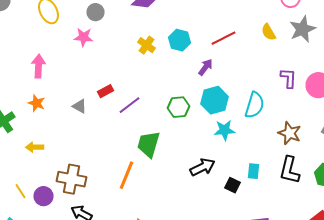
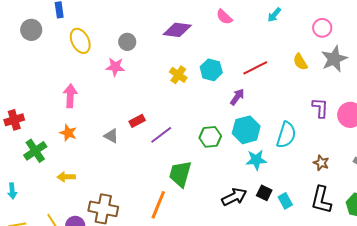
brown star: (290, 133) -> (321, 163), size x0.7
cyan rectangle: (254, 171) -> (285, 201), turned -35
black square: (232, 185) -> (264, 193), moved

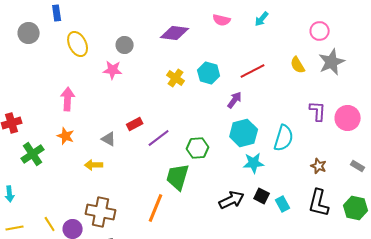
cyan arrow: (274, 15) -> (262, 19), moved
pink semicircle: (224, 17) -> (222, 20), turned -30
green hexagon: (210, 137) -> (198, 148), moved
yellow arrow: (66, 177) -> (94, 165), moved

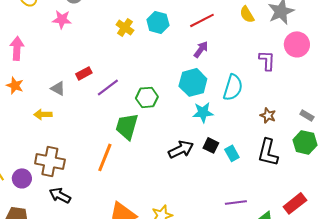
purple arrow: (235, 100) -> (201, 49), moved
pink circle: (348, 118) -> (297, 44), moved
green hexagon: (356, 208) -> (305, 142), moved

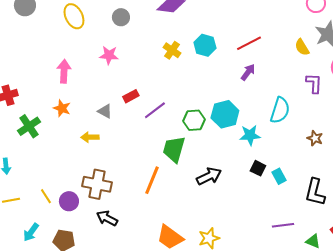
yellow semicircle: (247, 14) -> (302, 47), moved
pink star: (62, 19) -> (109, 55), moved
cyan hexagon: (193, 82) -> (225, 114), moved
black arrow: (181, 149) -> (209, 176), moved
black L-shape: (268, 152) -> (315, 192), moved

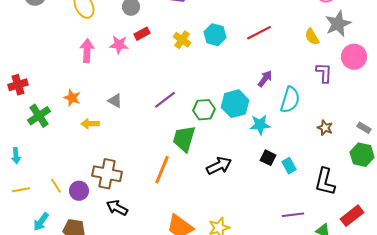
pink arrow: (64, 71) -> (87, 51), moved
purple arrow: (248, 72) -> (265, 79), moved
red rectangle: (131, 96) -> (142, 34), moved
yellow arrow: (90, 137) -> (90, 124), moved

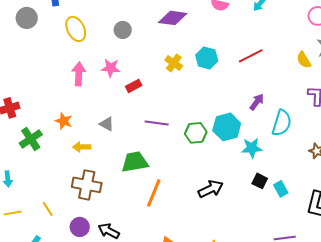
red rectangle: (142, 34) -> (134, 86), moved
purple line: (165, 100) -> (157, 123), turned 45
green trapezoid: (184, 139) -> (135, 162), moved, turned 64
brown cross: (107, 174) -> (87, 185), moved
purple circle: (79, 191) -> (80, 227), moved

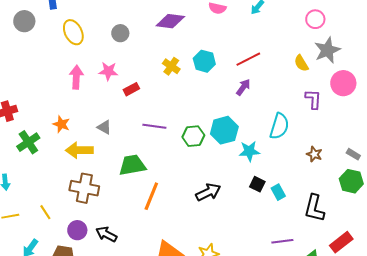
purple arrow: (257, 102) -> (243, 87), moved
yellow arrow: (82, 147) -> (79, 150), size x1.5

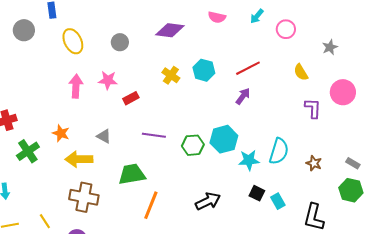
pink circle: (315, 19) -> (286, 29), moved
gray star: (327, 50) -> (330, 47), moved, size x0.6
cyan semicircle: (279, 126) -> (279, 151), moved

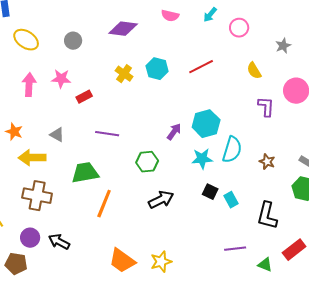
yellow ellipse: (73, 41) -> (26, 40), turned -30
purple arrow: (243, 96) -> (174, 132), moved
cyan hexagon: (224, 139) -> (206, 124), moved
green hexagon: (193, 145) -> (147, 162), moved

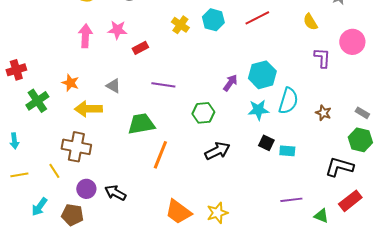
brown cross: (37, 196) -> (76, 147), moved
cyan rectangle: (231, 200) -> (287, 151), turned -56
black L-shape: (267, 216) -> (339, 167), moved, turned 92

